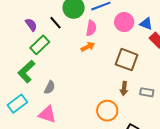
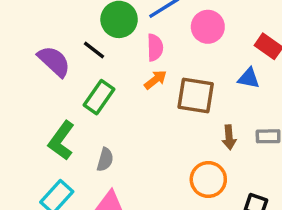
blue triangle: (146, 24) -> (249, 78), moved
purple semicircle: (31, 25) -> (54, 61), size x1.5
green rectangle: (40, 45) -> (99, 97), moved
brown square: (127, 60) -> (196, 96), moved

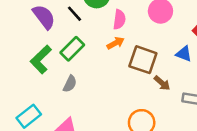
brown arrow: (229, 137) -> (162, 83), moved, turned -54
green L-shape: (61, 141) -> (41, 59), moved
gray semicircle: (105, 160) -> (70, 84), moved

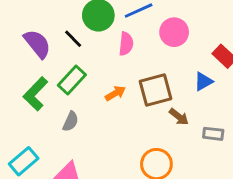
orange arrow: (116, 43) -> (115, 93), moved
blue triangle: (184, 54) -> (203, 81), turned -48
brown square: (143, 60) -> (155, 90), turned -32

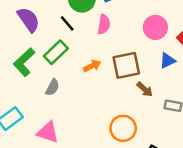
pink circle: (174, 32) -> (155, 27), moved
black line: (73, 39) -> (67, 23), moved

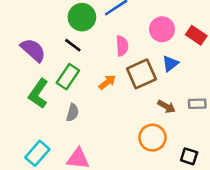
pink semicircle: (104, 24) -> (122, 46), moved
blue triangle: (167, 61) -> (170, 63), moved
brown arrow: (145, 89) -> (166, 107), moved

